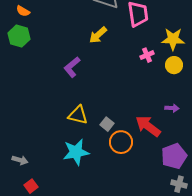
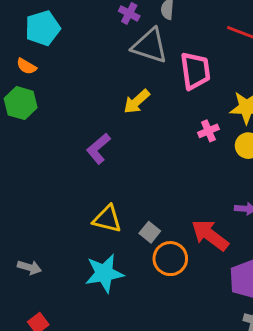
gray arrow: (20, 160) -> (29, 267), moved

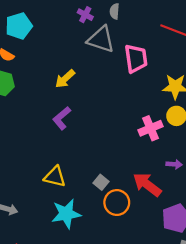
yellow arrow: (137, 102) -> (65, 79), moved
pink cross: (208, 131) -> (151, 128), moved, size x1.5
yellow triangle: (107, 219) -> (55, 177), moved

